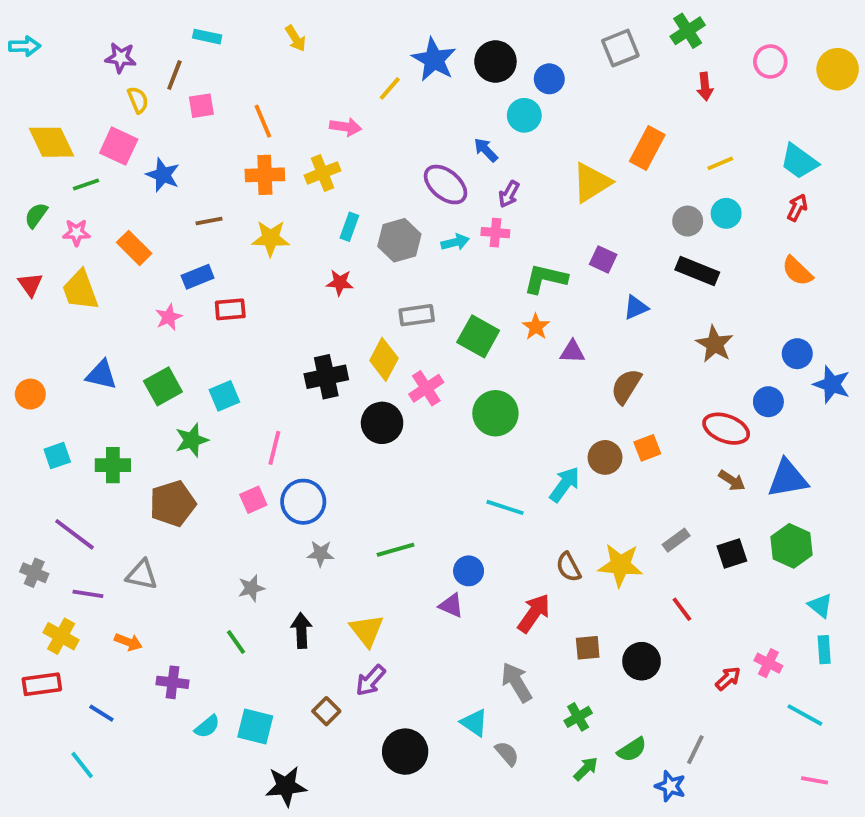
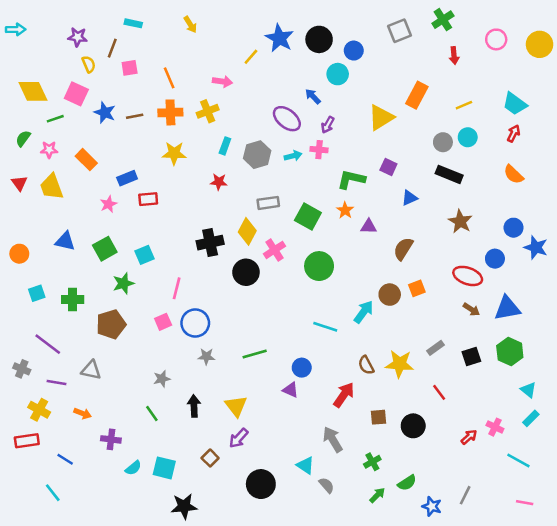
brown line: (209, 221) -> (135, 116), moved
cyan rectangle: (824, 650) -> (531, 418), turned 49
gray line: (695, 750) -> (465, 495), moved

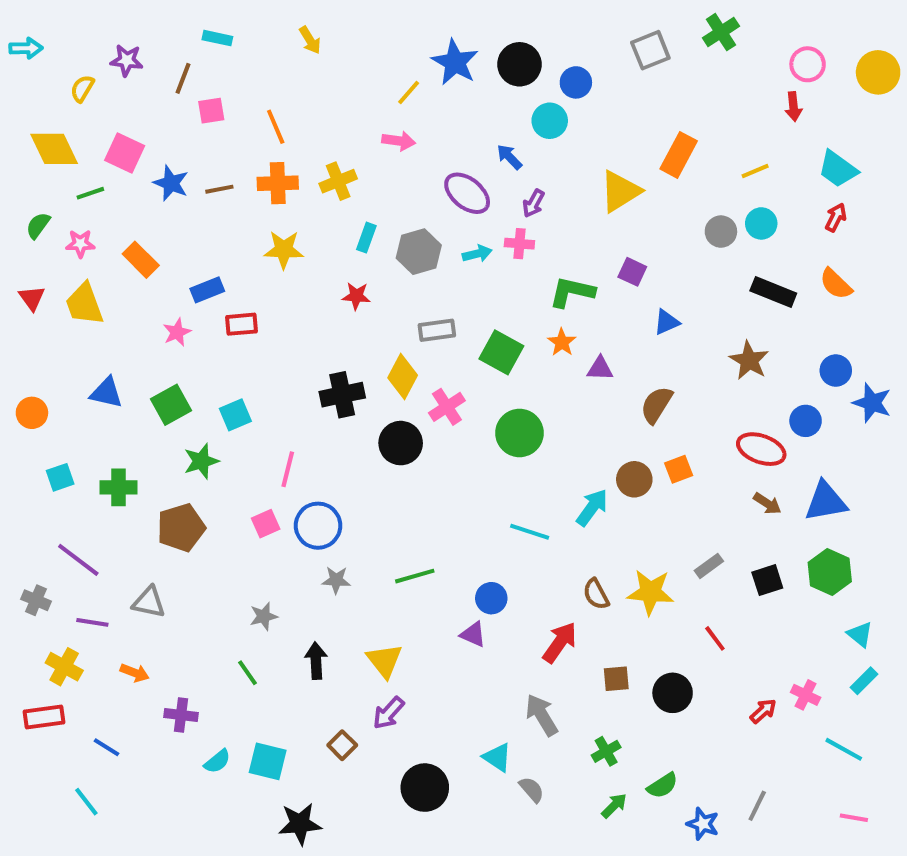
red arrow: (454, 56) -> (793, 107), moved
yellow semicircle: (89, 64) -> (82, 88), moved, turned -126
pink arrow: (222, 82) -> (399, 141), moved
black rectangle: (449, 174) -> (773, 292), moved

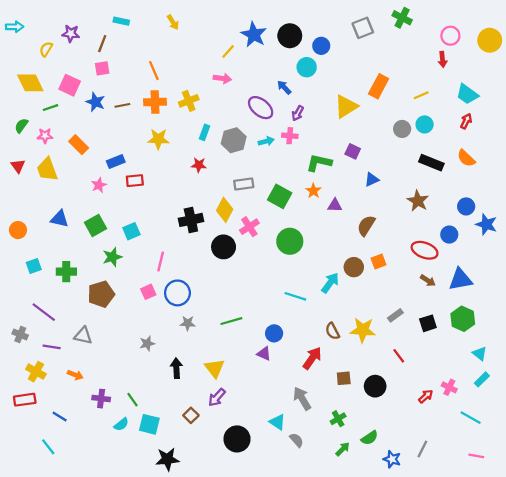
green cross: (721, 32) -> (402, 18), turned -30
pink square: (211, 111) -> (102, 68), moved
green line: (248, 673) -> (133, 400), moved

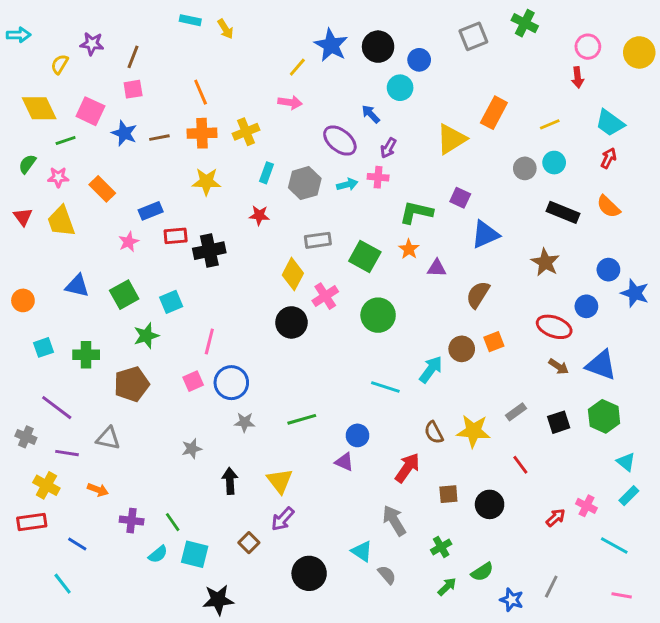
cyan rectangle: (121, 21) -> (190, 20), moved
blue triangle: (372, 179) -> (485, 234), size x1.5
black cross: (191, 220) -> (209, 251), moved
blue triangle: (461, 279) -> (601, 365), turned 30

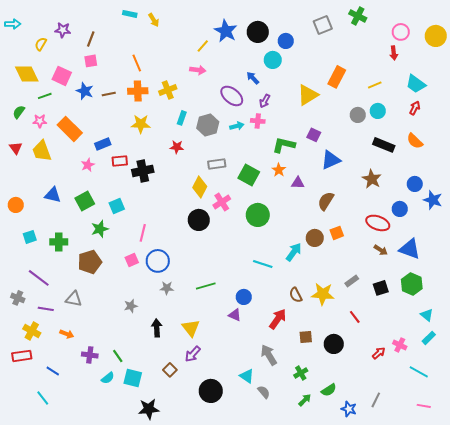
orange rectangle: (102, 189) -> (70, 129), size x1.4

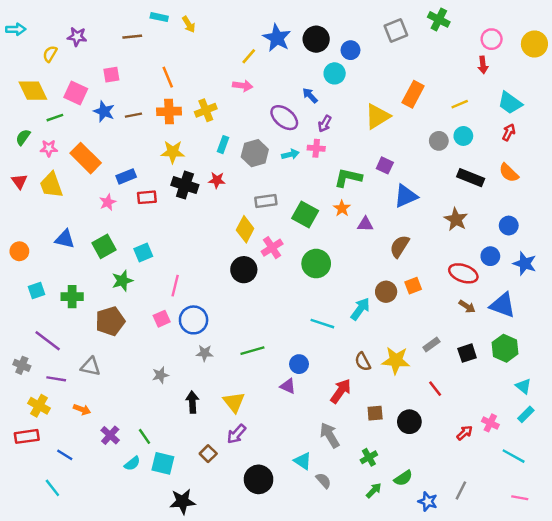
brown line: (91, 39) -> (132, 37), moved, turned 63
black cross: (143, 171) -> (185, 185), moved, turned 30
blue star: (433, 200) -> (525, 264), moved
purple cross: (90, 355) -> (110, 435), turned 35

